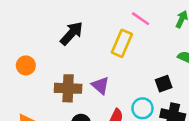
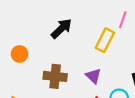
pink line: (141, 19) -> (123, 20), turned 70
purple triangle: (100, 85) -> (93, 76), moved

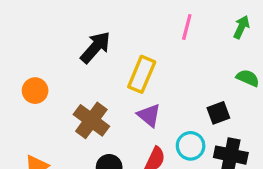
yellow rectangle: (105, 40) -> (142, 74), moved
brown cross: (55, 76) -> (91, 120), turned 35

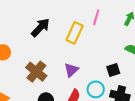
yellow rectangle: (142, 74) -> (75, 33), moved
purple triangle: (149, 115) -> (71, 70), turned 35

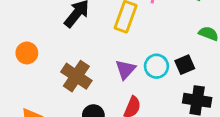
cyan circle: (96, 89) -> (156, 66), moved

